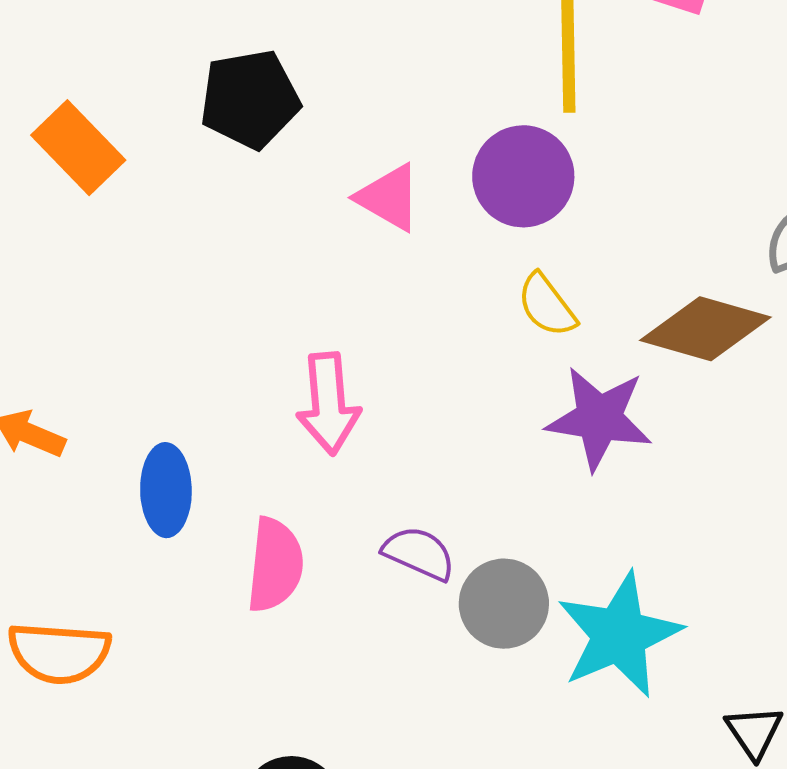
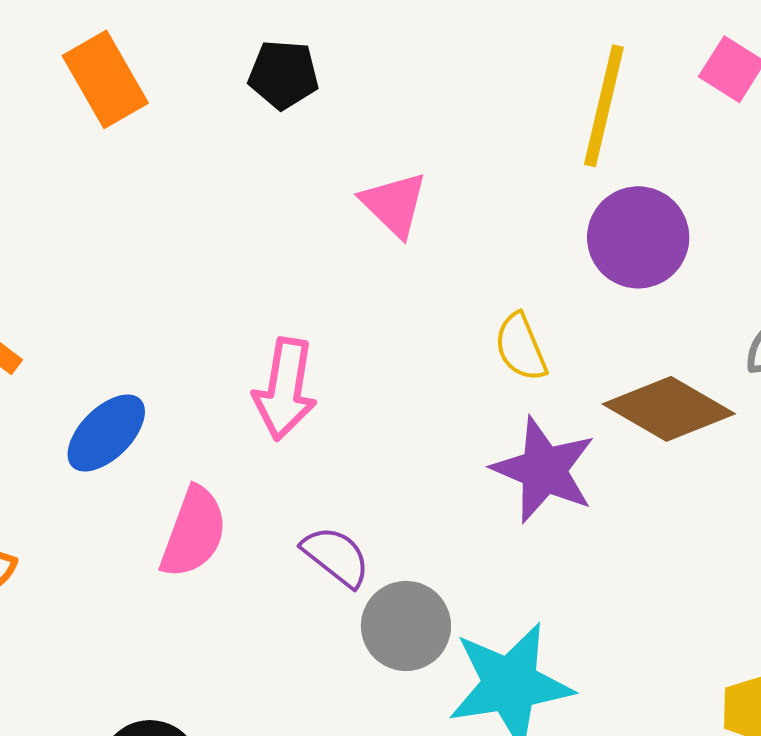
black pentagon: (250, 99) -> (283, 75), size x0.7
purple circle: (523, 176) -> (638, 237), moved
blue ellipse: (166, 490) -> (106, 433), turned 32

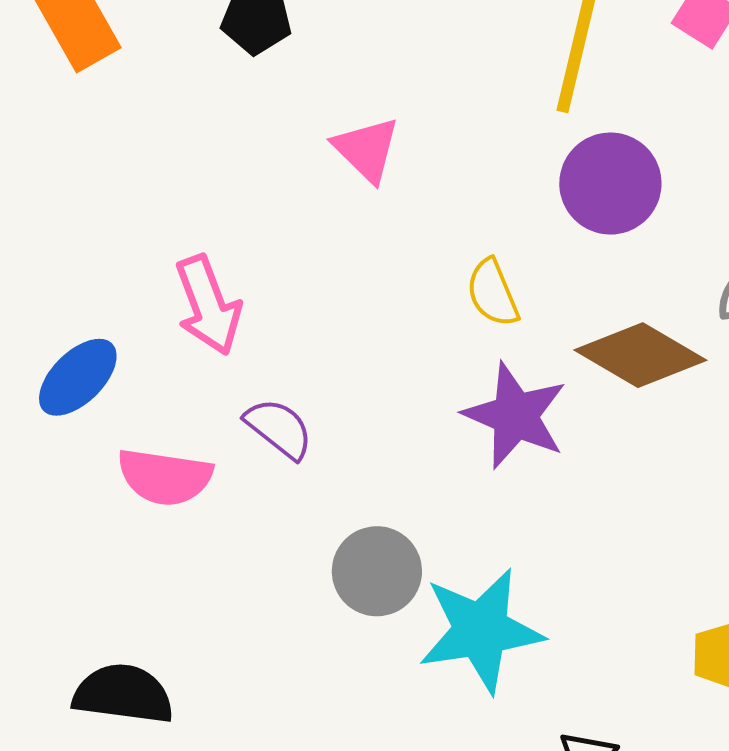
pink arrow: (285, 389) -> (208, 305), moved, turned -30
pink semicircle: (194, 532) -> (165, 477), turned 78
purple semicircle: (336, 556) -> (279, 428), moved

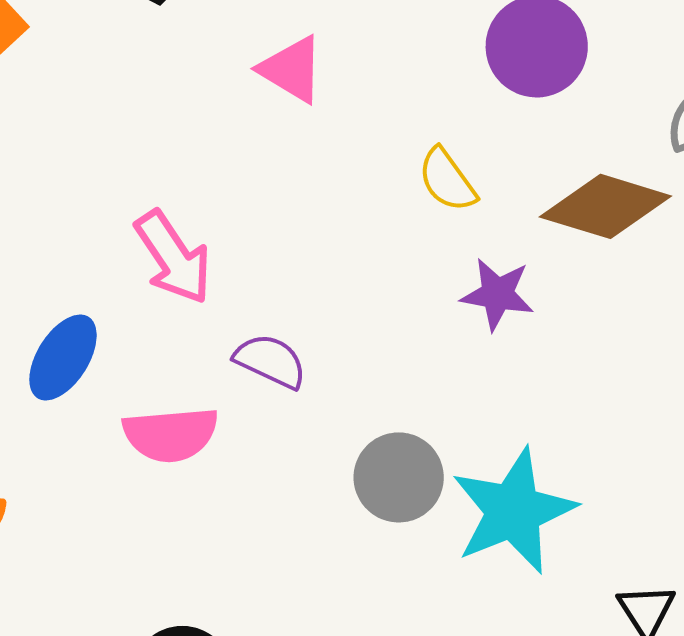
purple star: (515, 416) -> (497, 294), size x0.7

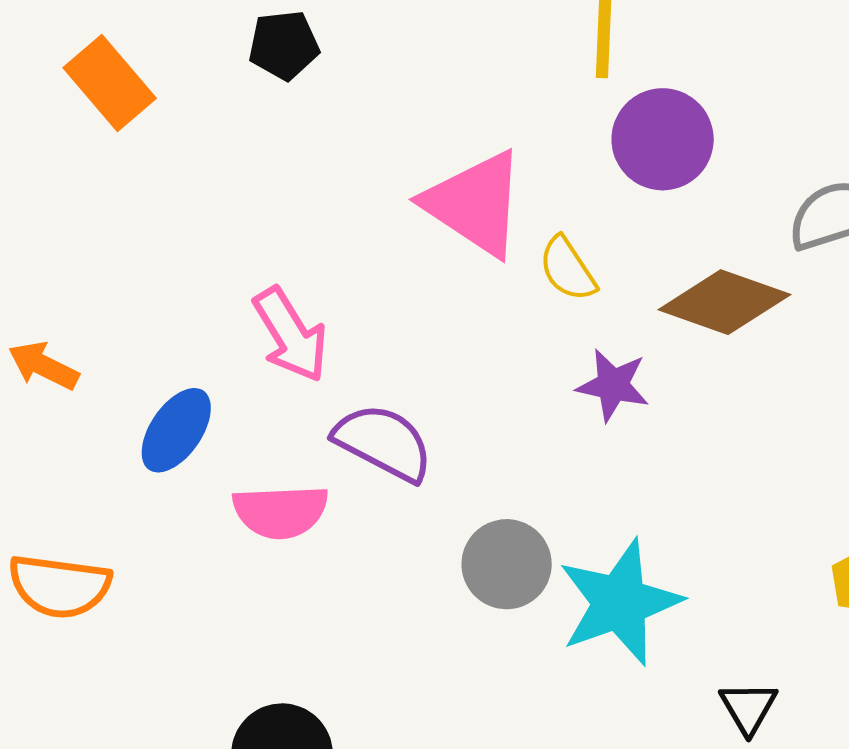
pink triangle: (292, 69) -> (475, 204), moved, size x1.6
purple semicircle: (270, 361) -> (383, 442), size x1.4

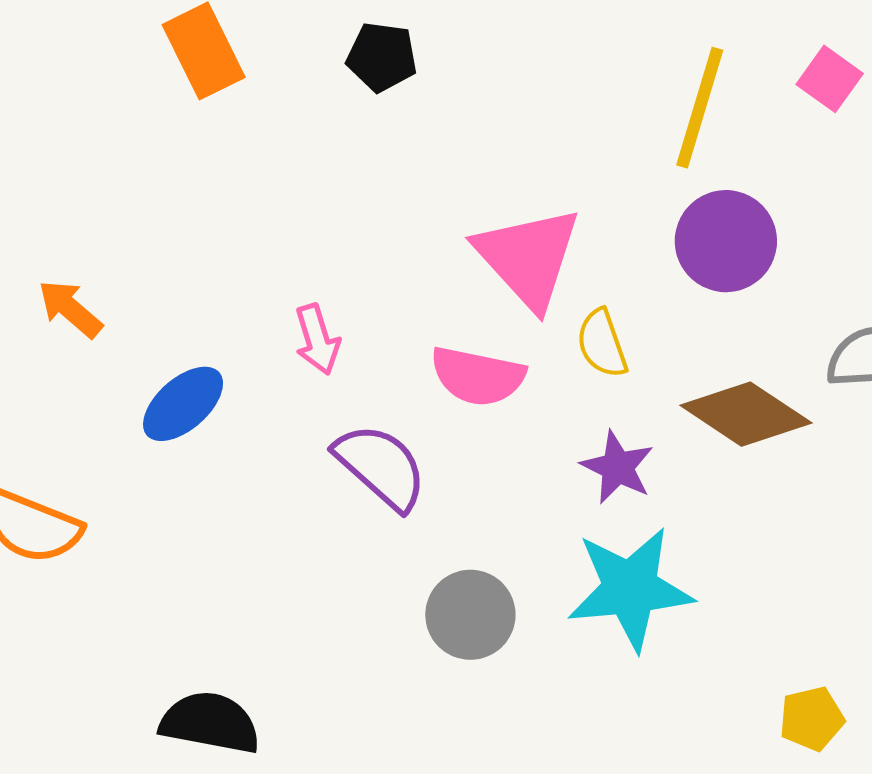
pink arrow: (291, 335) -> (317, 339), size x0.7
pink semicircle: (280, 512) -> (478, 376), moved
cyan star: (620, 603) -> (630, 589), moved

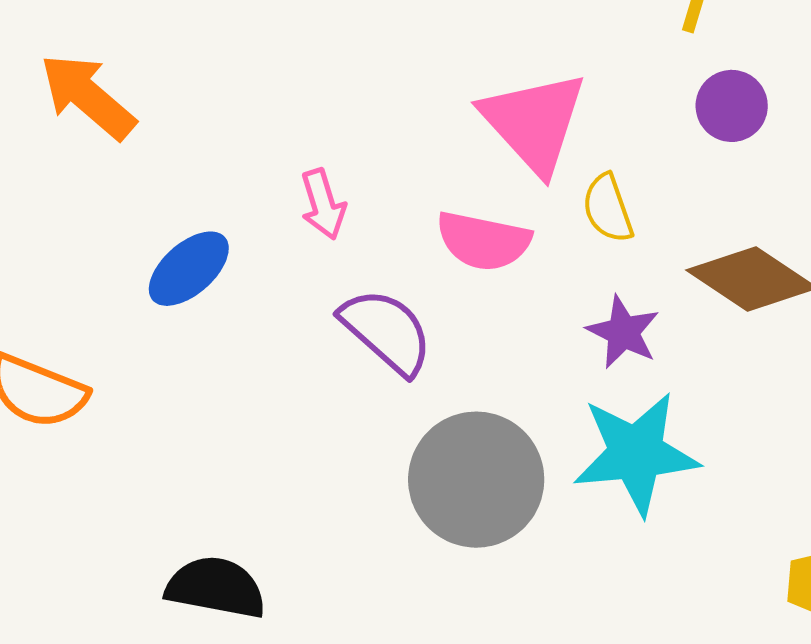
purple circle: (726, 241) -> (732, 106), size x0.7
orange arrow: (70, 309) -> (88, 96), moved, size x1.5
gray circle: (470, 615) -> (476, 480), size x1.5

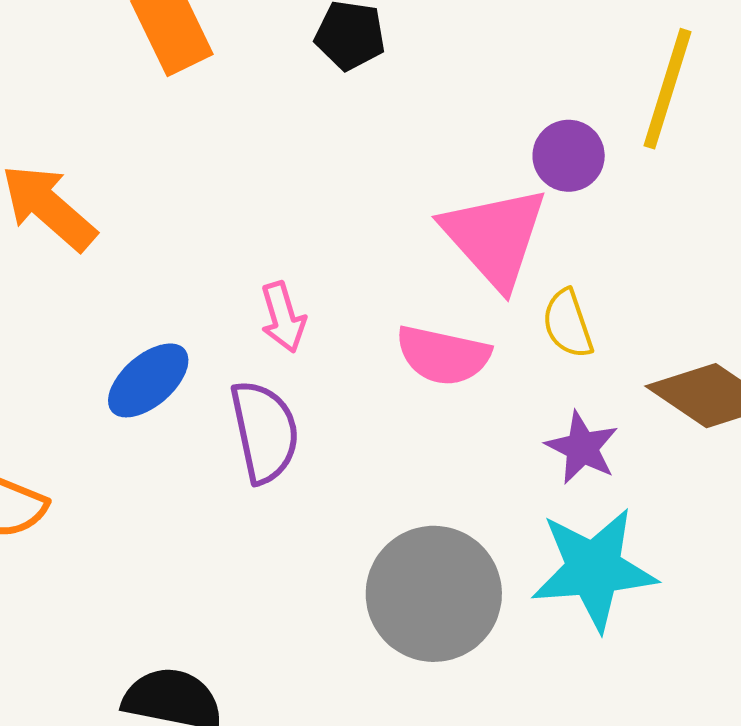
purple circle: (732, 106) -> (569, 156), moved
purple semicircle: (387, 331) -> (265, 432), moved, turned 36

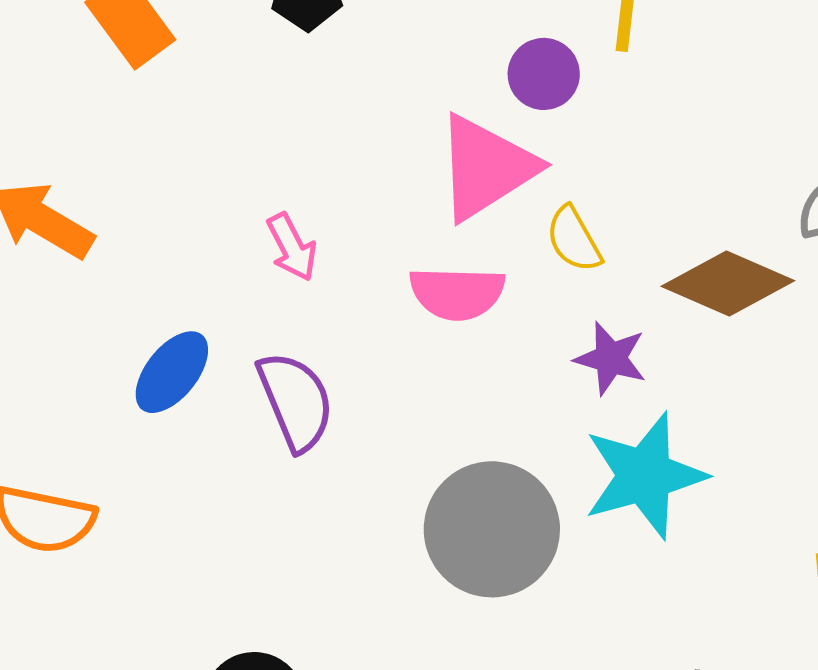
pink triangle: (495, 237) -> (486, 167), turned 50
pink arrow: (283, 317) -> (292, 247), moved

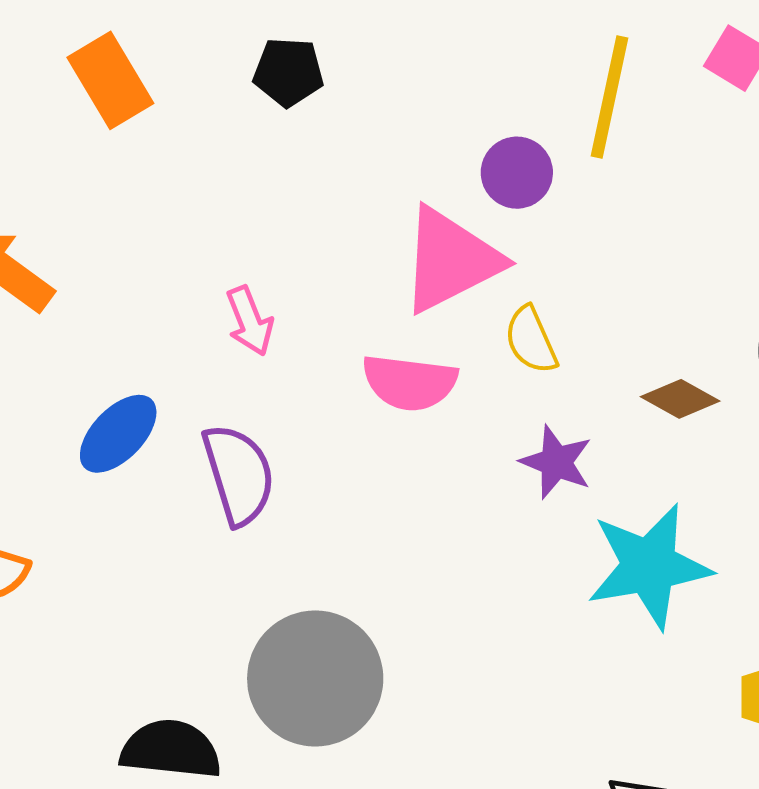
brown diamond: (728, 284) -> (680, 399), size x0.6
cyan star: (645, 476) -> (649, 566), moved
gray circle: (492, 529) -> (315, 678), moved

